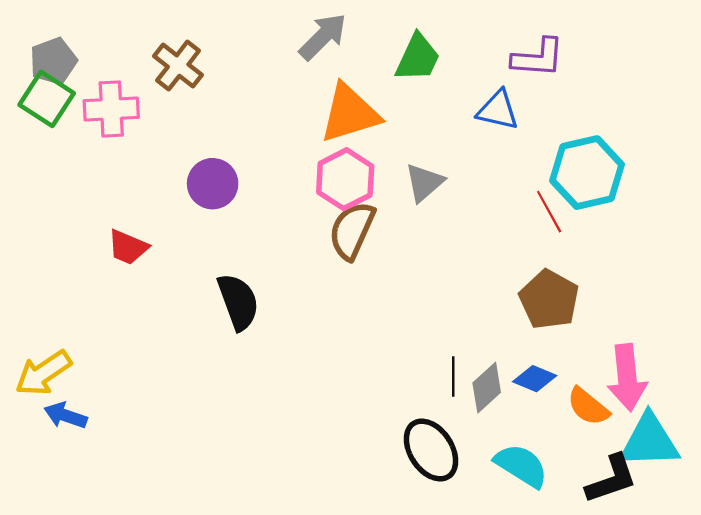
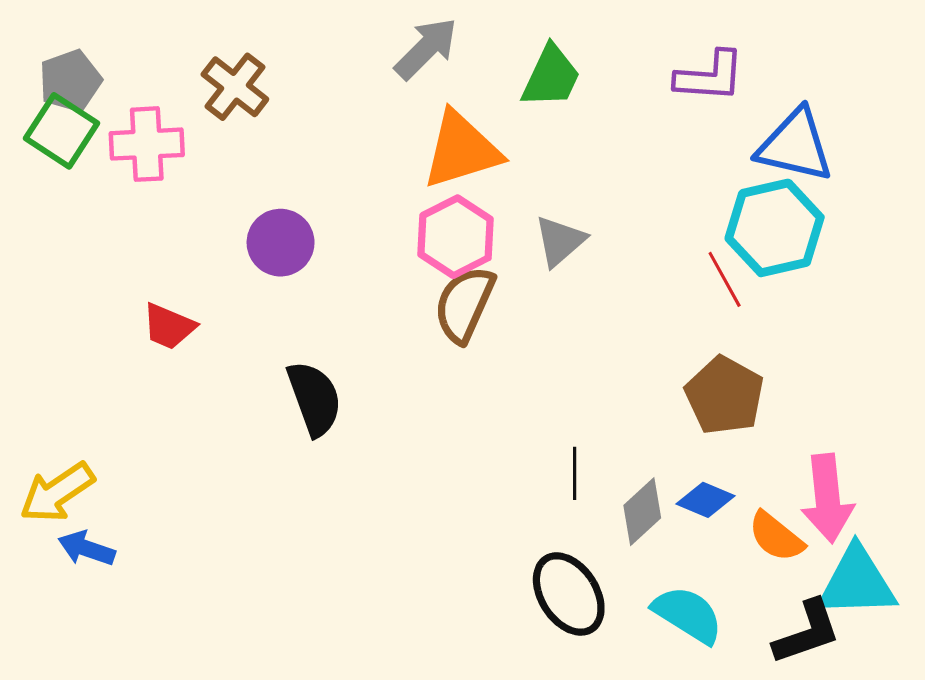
blue triangle: (498, 110) -> (795, 146), moved, size x1.4
black line: (453, 376) -> (575, 473), moved

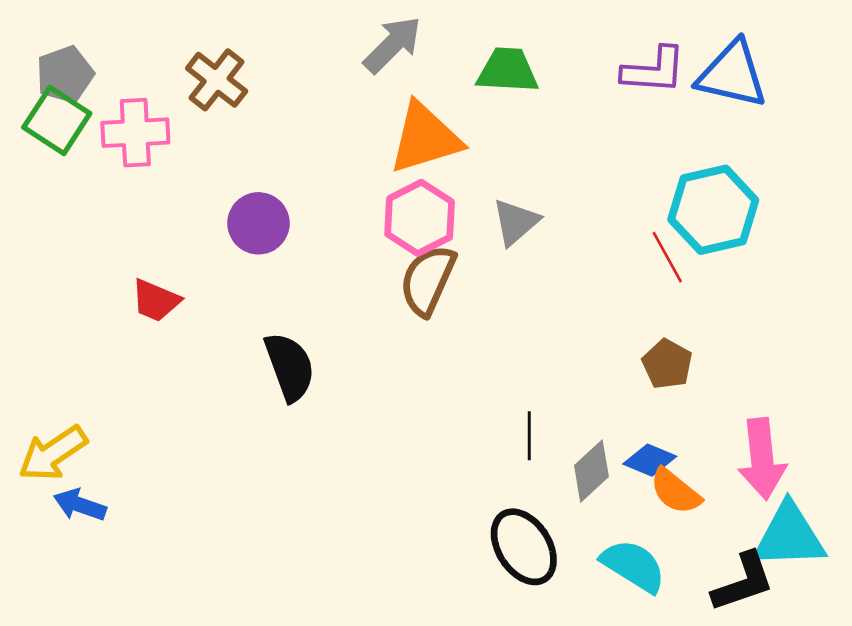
green trapezoid: (551, 76) -> (508, 70), turned -112
blue triangle: (795, 146) -> (732, 74), moved
brown pentagon: (725, 396) -> (667, 364), size x0.7
orange semicircle: (776, 537) -> (675, 491), moved

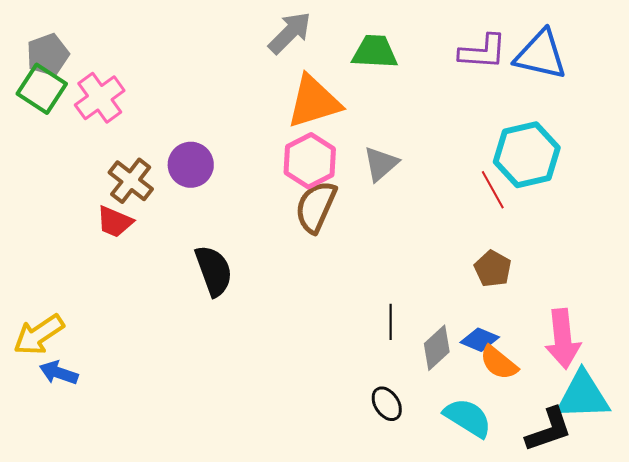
brown cross: (217, 80) -> (131, 181), moved
pink cross: (135, 133) -> (100, 98), turned -33
black ellipse: (524, 547) -> (387, 404), size x0.6

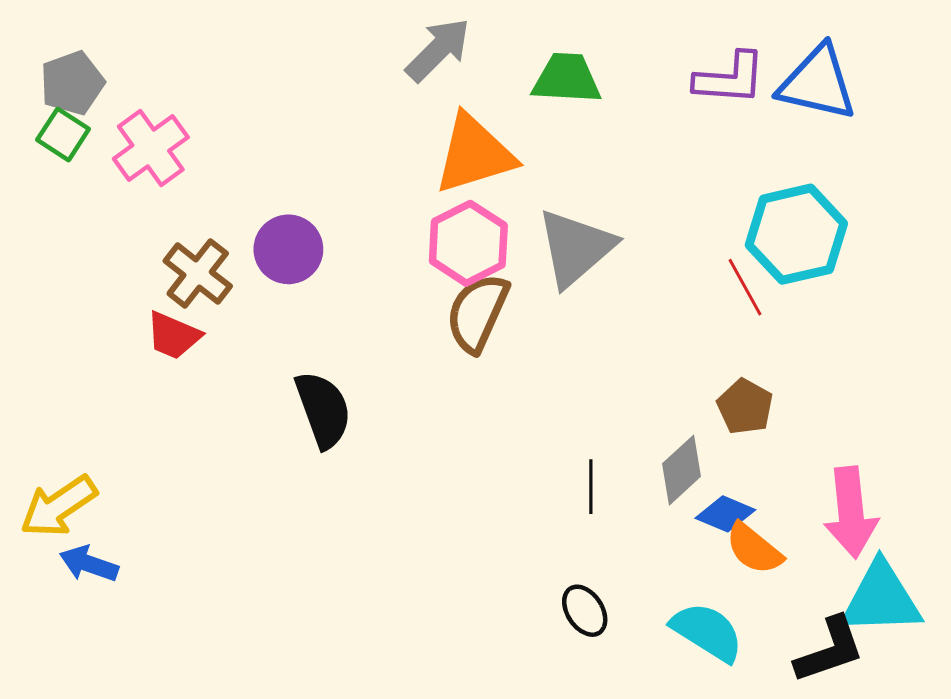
green square: (42, 89) -> (63, 134), size x0.7
gray triangle: (381, 164) -> (576, 248), size x1.5
gray diamond: (437, 348) -> (681, 470), moved

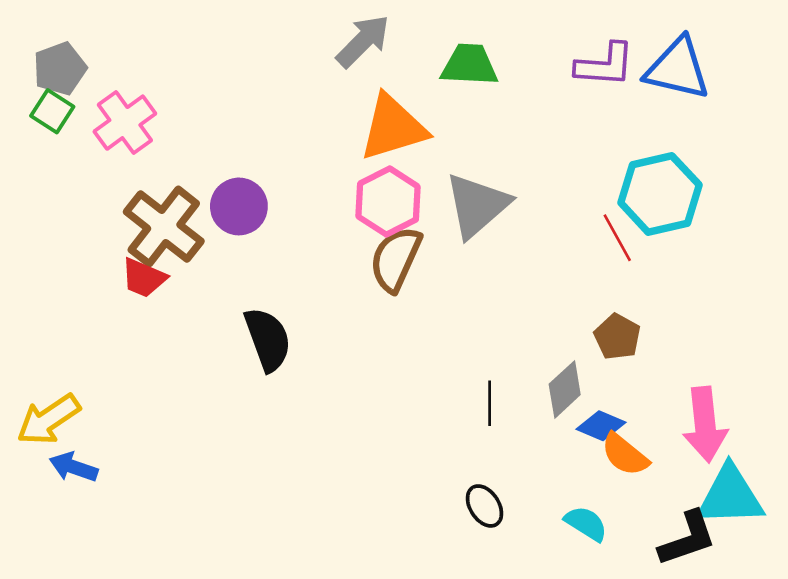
brown cross: (198, 274) -> (164, 227), size x1.4
cyan semicircle: (707, 632) -> (586, 523), size x0.7

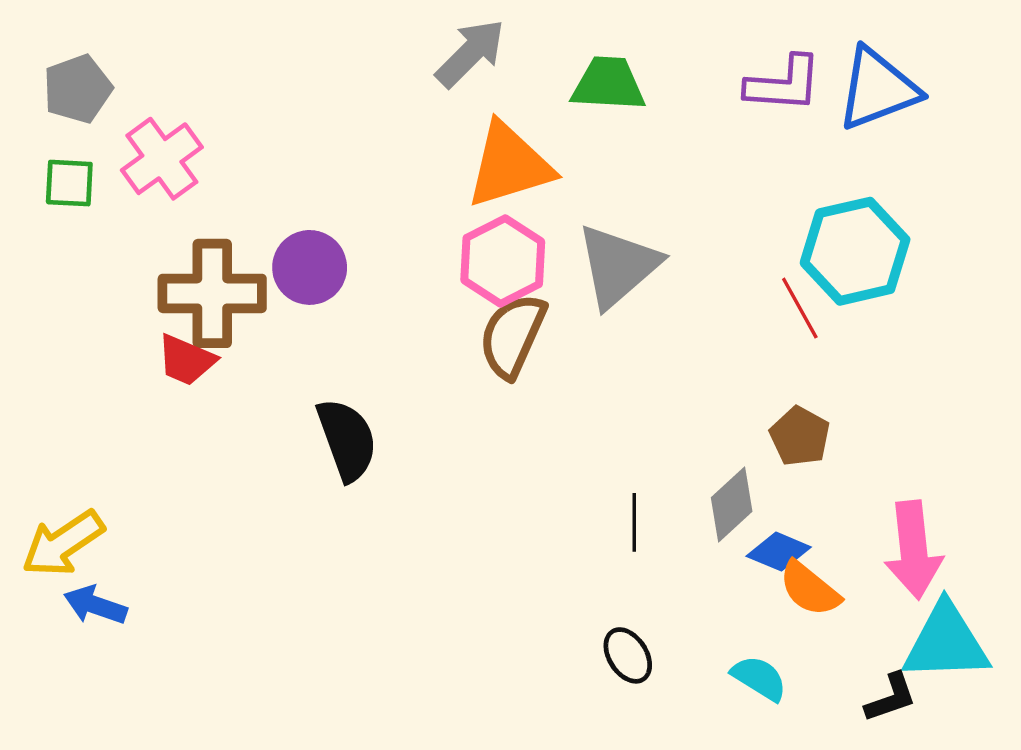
blue triangle: (677, 69) -> (878, 89), turned -34
green square: (52, 111) -> (69, 183), moved, turned -30
brown cross: (164, 227) -> (212, 293), turned -38
black L-shape: (688, 539) -> (891, 698), size x0.7

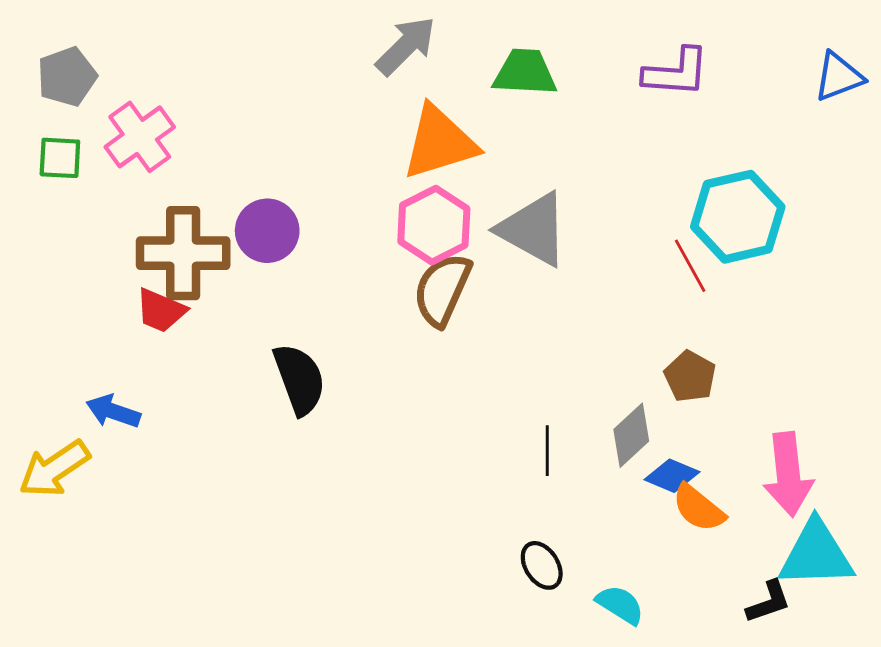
blue triangle: (878, 89) -> (839, 77), moved, size x0.7
gray triangle: (618, 266) -> (533, 229), turned -50
blue arrow: (95, 605) -> (113, 411), moved
cyan semicircle: (759, 678) -> (620, 605), moved

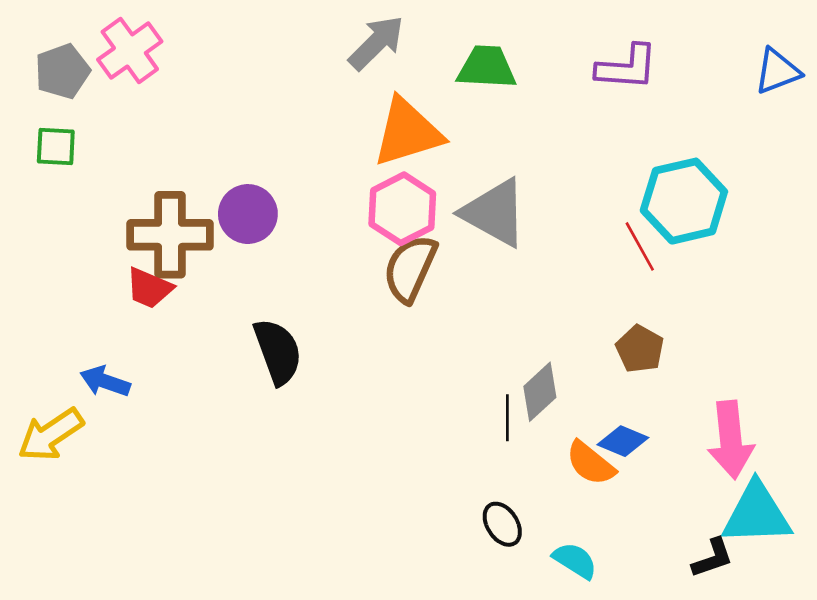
pink cross: (140, 137) -> (130, 50), moved
gray diamond: (631, 435) -> (540, 392), moved
orange semicircle: (699, 508) -> (591, 463), moved

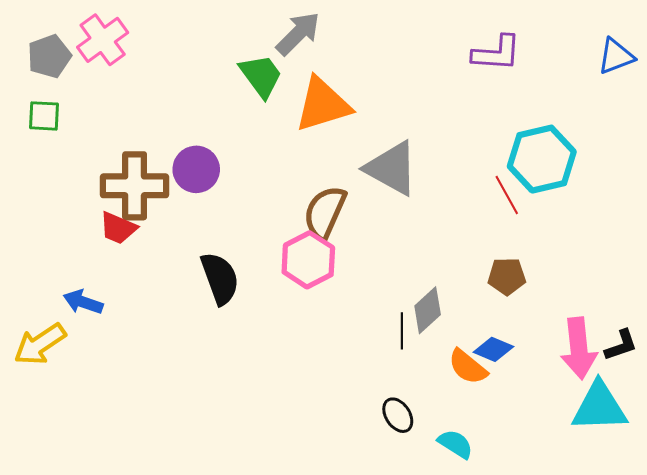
green trapezoid: (487, 67) -> (261, 76), moved, turned 51
pink hexagon: (402, 209) -> (308, 260), moved
brown pentagon: (640, 349) -> (507, 276), turned -30
black L-shape: (712, 558) -> (621, 345), moved

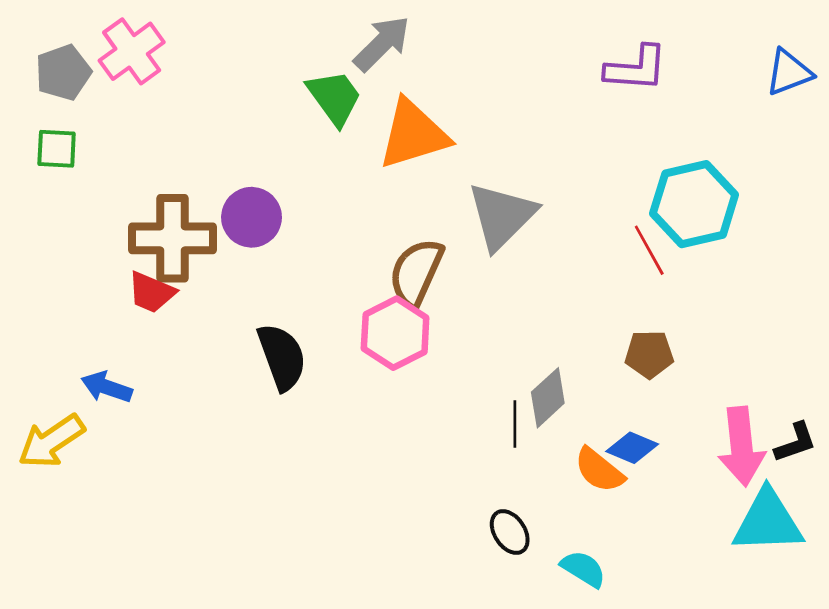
gray triangle: (392, 168) -> (502, 216), turned 46

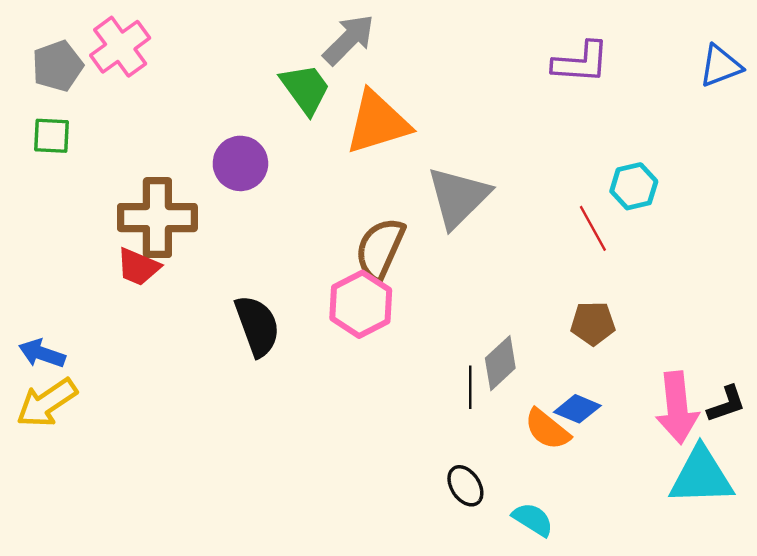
cyan hexagon: (694, 204) -> (634, 186), size x0.6
purple circle: (252, 217) -> (240, 163), moved
blue arrow: (107, 387) -> (42, 353), moved

